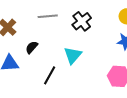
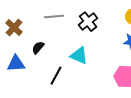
cyan triangle: (73, 55) -> (79, 56), turned -48

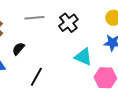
cyan triangle: (79, 56) -> (83, 57), moved

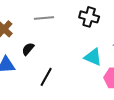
black cross: (68, 23) -> (89, 17), moved, turned -36

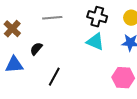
cyan triangle: (93, 57) -> (95, 42), moved

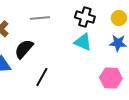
black semicircle: (36, 49) -> (24, 49), size x1.5

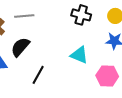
gray line: (40, 18) -> (24, 16), moved
cyan triangle: (83, 42) -> (79, 55), moved

